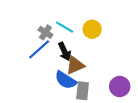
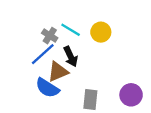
brown triangle: (75, 65) -> (58, 72), moved
blue semicircle: (66, 80) -> (47, 88), moved

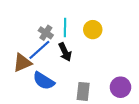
cyan line: (71, 30) -> (65, 27), turned 60
brown triangle: (58, 72) -> (22, 63), moved

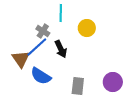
cyan line: (65, 27) -> (61, 13), moved
brown triangle: (22, 63) -> (21, 59), turned -42

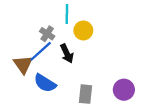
yellow circle: (87, 28) -> (83, 30), moved

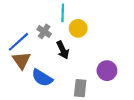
blue line: (41, 51) -> (18, 42), moved
purple circle: (124, 90) -> (107, 71), moved

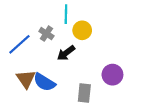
black arrow: (63, 50) -> (66, 53), turned 78
brown triangle: (21, 60) -> (26, 79), moved

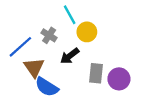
cyan line: (66, 14) -> (70, 15), turned -30
brown triangle: (26, 79) -> (34, 67), moved
gray rectangle: (84, 93) -> (96, 73), moved

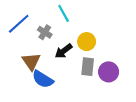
yellow circle: (87, 32) -> (87, 42), moved
blue line: (20, 47) -> (19, 24), moved

